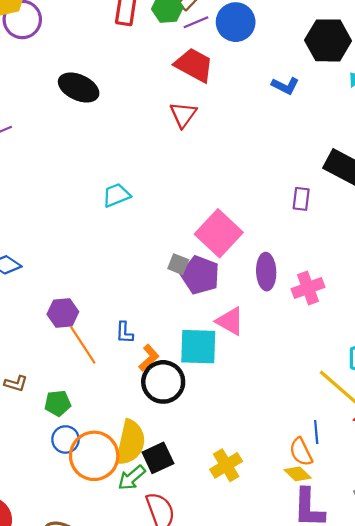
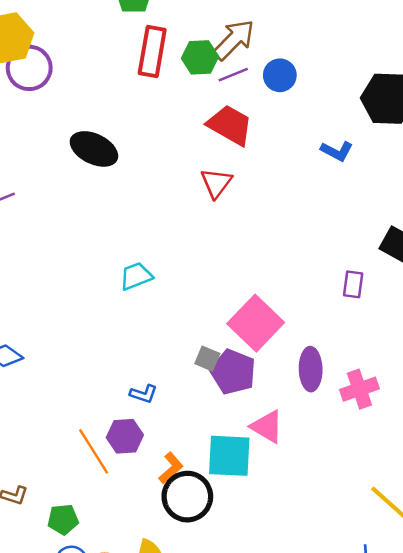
blue circle: (236, 22) -> (280, 75), size x0.7
purple hexagon: (63, 313) -> (125, 436), moved
blue L-shape: (125, 333) -> (144, 394), moved, turned -75

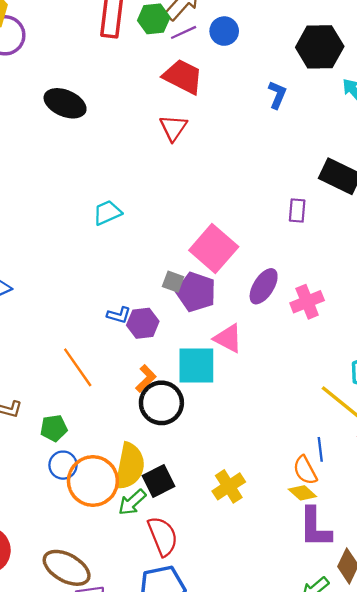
blue L-shape: (337, 151) -> (277, 95), turned -92
purple ellipse: (311, 369) -> (264, 286), turned 36
purple hexagon: (125, 436) -> (143, 323), moved

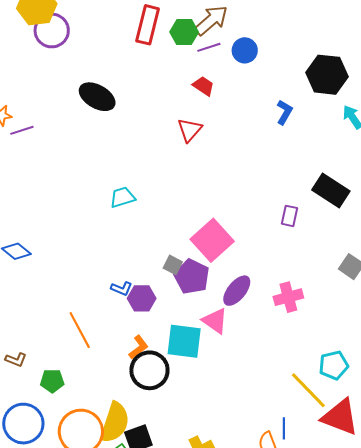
red trapezoid: (183, 77) -> (203, 86), size x0.6
purple ellipse: (264, 286) -> (237, 291), moved
blue circle: (63, 465) -> (23, 424), moved, size x1.6

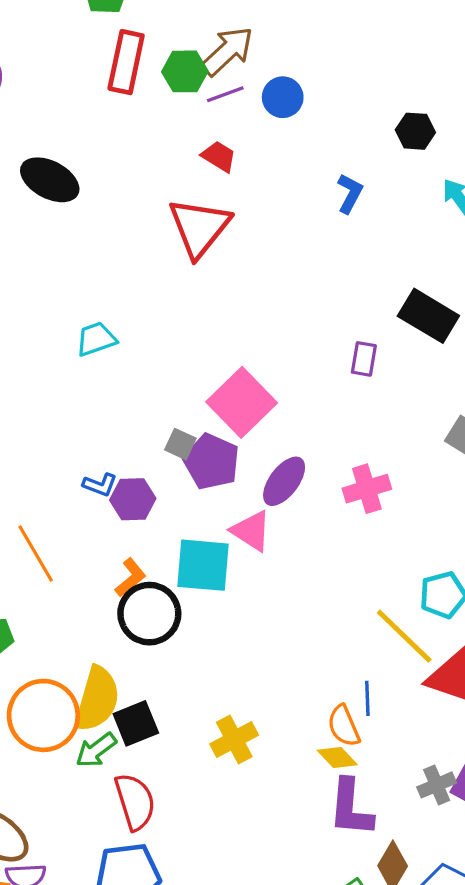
black hexagon: (327, 75) -> (415, 131), size x0.6
red triangle: (190, 130) -> (199, 227), size x1.6

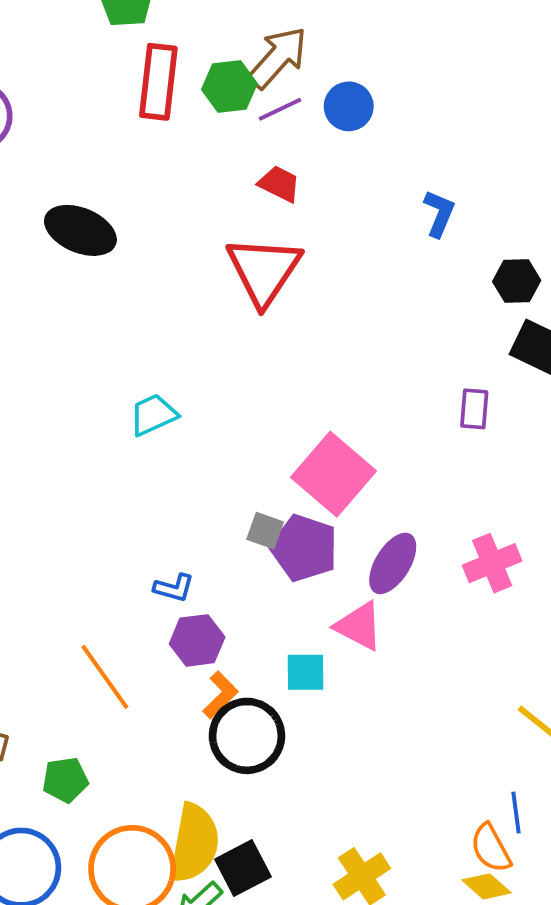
black hexagon: (415, 131) -> (517, 281), moved
purple hexagon: (133, 499) -> (197, 640), moved
cyan square: (203, 565) -> (305, 672), size x0.6

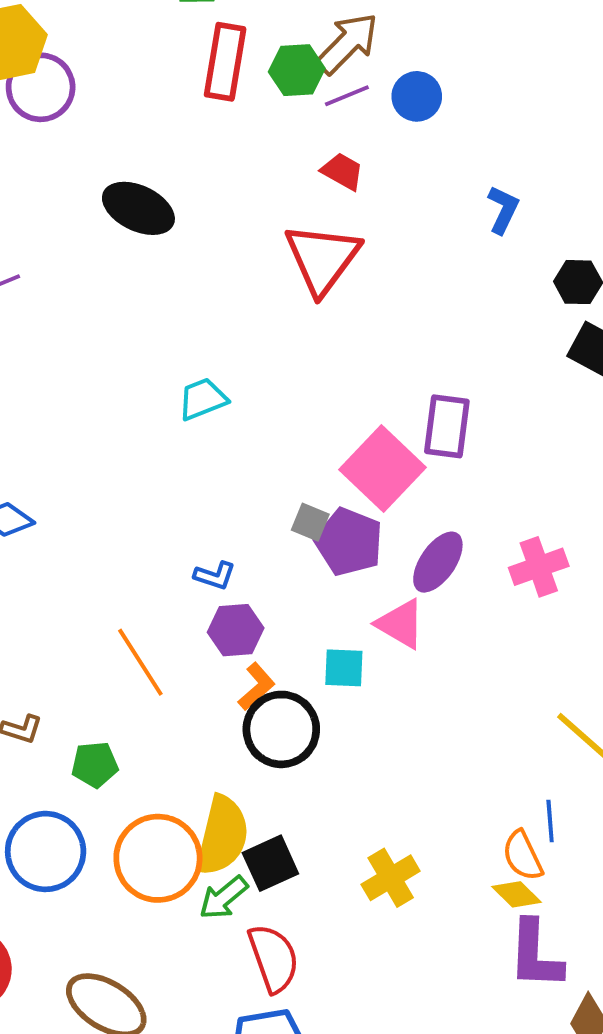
purple rectangle: (474, 409) -> (447, 426), moved, size x1.5

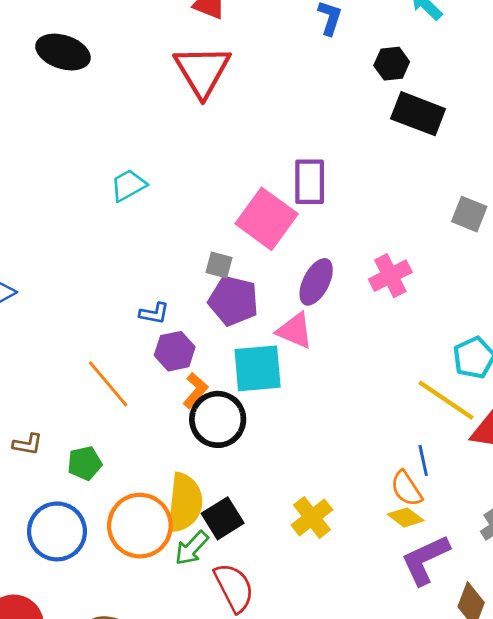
purple pentagon: (349, 542) -> (233, 301), moved
cyan square: (344, 668) -> (258, 368), size x1.6
purple L-shape: (535, 955) -> (425, 560), turned 70

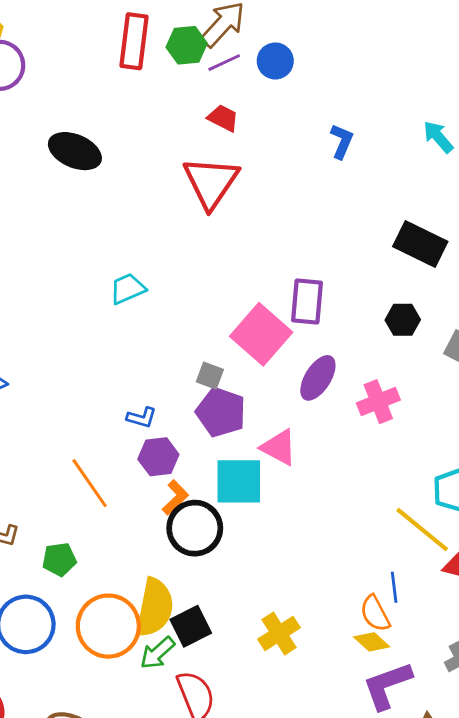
black hexagon: (392, 64) -> (403, 320), moved
purple ellipse: (316, 282) -> (318, 378), moved

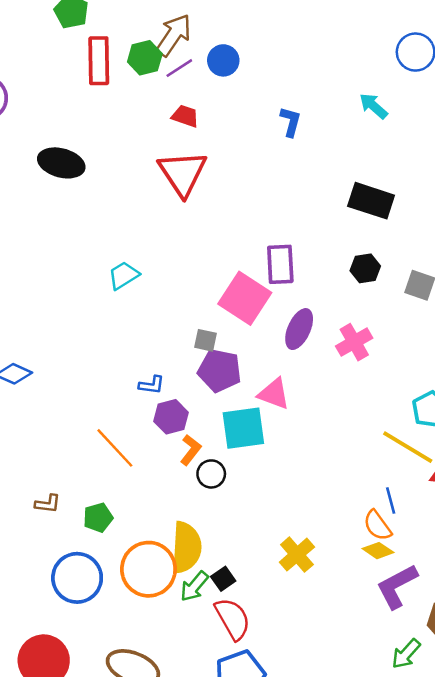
black circle: (195, 528) -> (211, 474), size x0.6
black square: (191, 626) -> (223, 579), moved, size x0.7

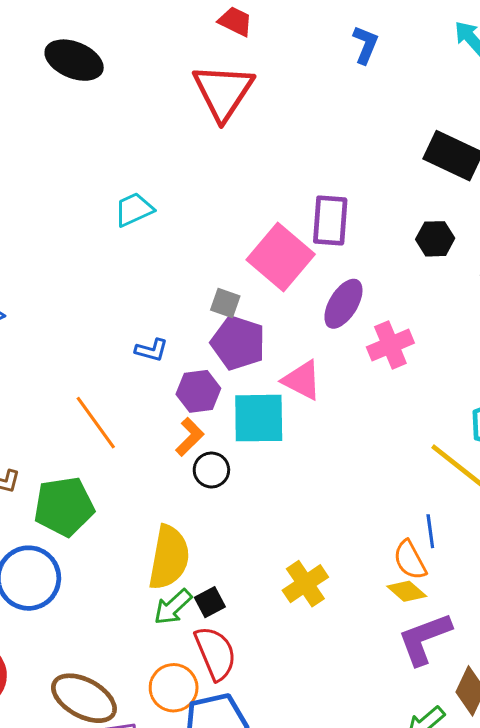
pink cross: (354, 342) -> (390, 345), moved
purple hexagon: (171, 417) -> (198, 391), moved
green pentagon: (98, 518) -> (64, 506), size x1.6
orange circle: (149, 569) -> (174, 688), moved, size x0.7

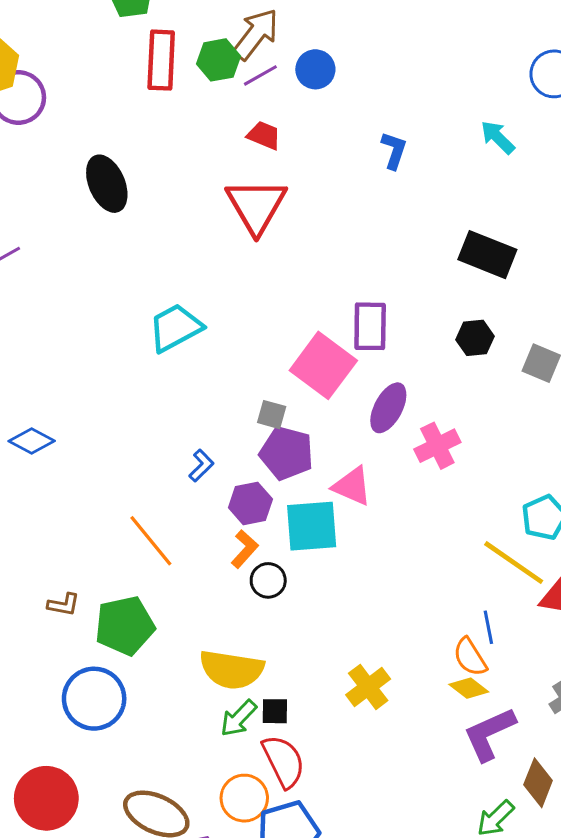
black ellipse: (74, 60) -> (107, 184), turned 48
cyan trapezoid: (134, 210) -> (175, 328), size x1.4
blue L-shape: (151, 350) -> (201, 466), turned -56
yellow semicircle: (169, 557) -> (232, 670), turned 92
black square: (210, 602) -> (275, 711), turned 32

